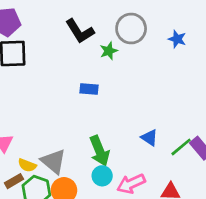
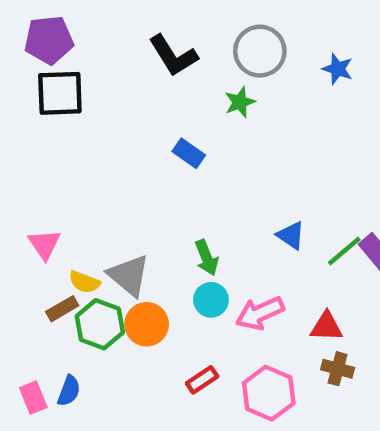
green star: (109, 51) -> (240, 102), moved
blue rectangle: (89, 89) -> (189, 153), turned 30
green arrow: (99, 151) -> (207, 258), size x0.7

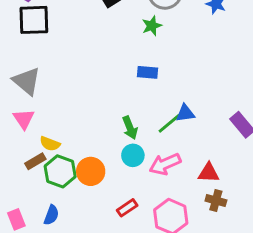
blue rectangle: (189, 153) -> (147, 72), moved, turned -30
blue triangle: (291, 235) -> (185, 113), turned -42
green line: (344, 251) -> (169, 123), moved
gray triangle: (129, 275) -> (27, 81), moved
blue semicircle: (69, 391) -> (51, 215), moved

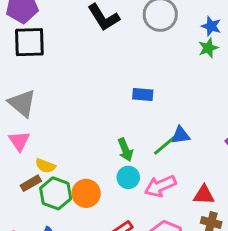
green star: (152, 26) -> (208, 48), moved

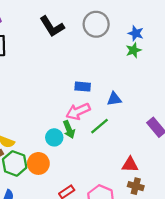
blue triangle: (181, 135) -> (114, 99), moved
cyan circle: (128, 177) -> (54, 137), moved
pink arrow: (160, 186) -> (78, 111), moved

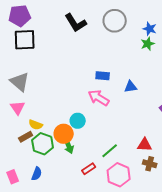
pink arrow: (78, 111) -> (99, 98), turned 55
green line: (100, 126) -> (110, 151), moved
green arrow: (69, 130) -> (69, 146), moved
orange circle: (38, 163) -> (64, 134), moved

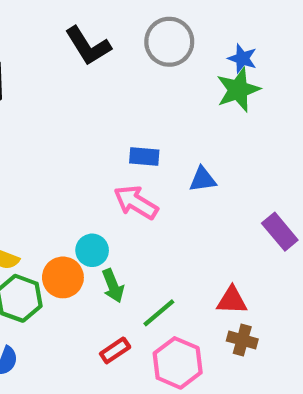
green star: (148, 44) -> (238, 90), size x1.5
green arrow: (69, 146) -> (113, 286), moved

